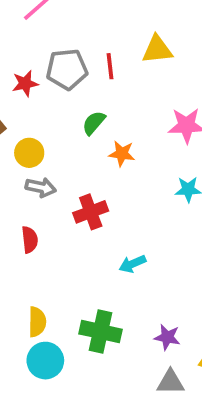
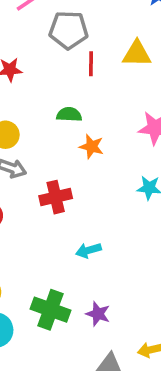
gray pentagon: (67, 69) -> (69, 30), moved
green semicircle: (94, 123) -> (69, 114), turned 45
purple star: (167, 337) -> (98, 314), moved

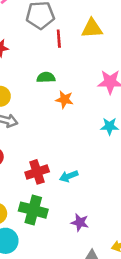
red cross: (56, 197) -> (37, 172), moved
green cross: (51, 310) -> (33, 210), moved

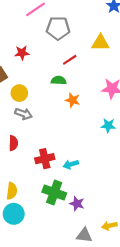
red line: (59, 39) -> (70, 60), moved, turned 56
green cross: (33, 210) -> (54, 192), moved

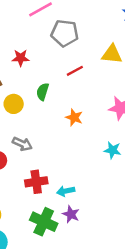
green semicircle: (59, 80) -> (43, 92), moved, turned -80
gray arrow: (23, 114) -> (22, 144), moved
purple star: (77, 204) -> (71, 214), moved

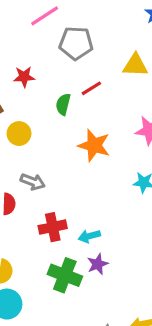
green semicircle: (43, 92) -> (63, 104), moved
orange star: (74, 117) -> (94, 145), size x1.5
purple star: (71, 214) -> (98, 264), turned 30

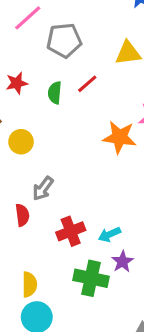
green semicircle: (63, 104) -> (55, 93), moved
orange star: (94, 145) -> (120, 137), moved
gray arrow: (33, 182) -> (43, 188), turned 115

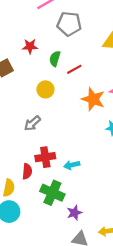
red line: (87, 84) -> (74, 69), moved
yellow circle: (21, 142) -> (45, 89), moved
red semicircle: (22, 215) -> (27, 171), moved
purple star: (122, 262) -> (74, 213), moved

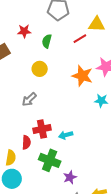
red line: (74, 69) -> (80, 39), moved

